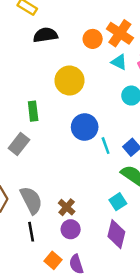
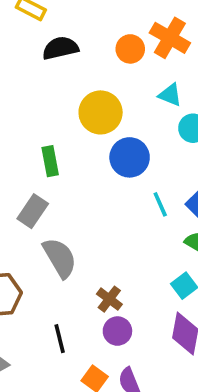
cyan triangle: (119, 62) -> (170, 95), moved
blue circle: (85, 127) -> (130, 157), moved
gray semicircle: (31, 200) -> (60, 258), moved

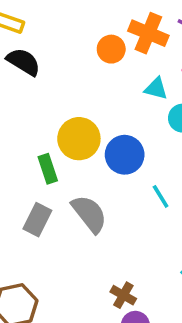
black semicircle: (60, 48) -> (24, 62), moved, turned 52
yellow circle: (101, 112) -> (79, 139), moved
gray semicircle: (60, 258) -> (89, 214), moved

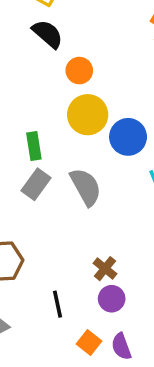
orange circle: (111, 49) -> (79, 71), moved
green rectangle: (48, 169) -> (34, 146), moved

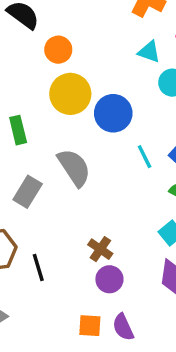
gray rectangle: (36, 184) -> (28, 192), moved
black line: (57, 304) -> (38, 267), moved
orange square: (89, 342) -> (90, 326), turned -30

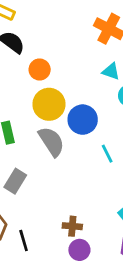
gray semicircle: (74, 168) -> (51, 141), moved
brown cross: (100, 249) -> (72, 226), turned -30

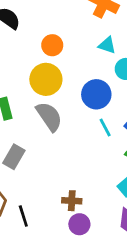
orange circle: (40, 70) -> (52, 45), moved
blue circle: (83, 120) -> (96, 94), moved

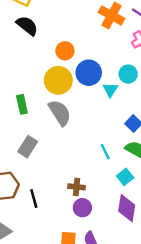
cyan triangle: (107, 45) -> (110, 90), moved, turned 42
blue circle: (96, 94) -> (89, 73), moved
cyan line: (105, 127) -> (105, 152), moved

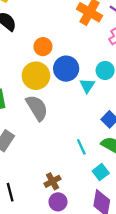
brown cross: (77, 187) -> (52, 181), turned -35

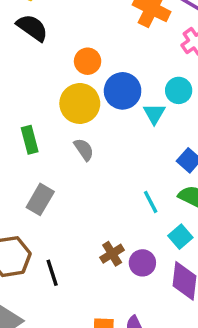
gray semicircle: (37, 108) -> (84, 149), size x0.6
purple circle: (58, 202) -> (142, 263), moved

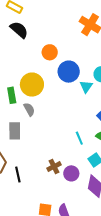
yellow circle: (80, 103) -> (32, 85), moved
gray semicircle: (84, 149) -> (29, 109), moved
gray rectangle: (40, 199) -> (15, 131), turned -36

